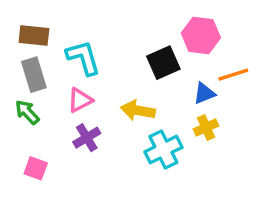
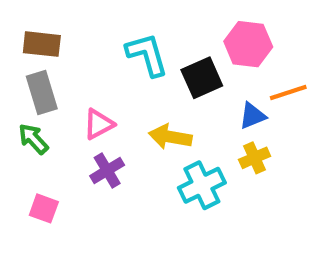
cyan L-shape: (83, 58) -> (147, 55), moved

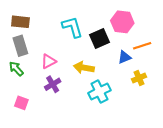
yellow cross: (255, 158) -> (139, 78), moved

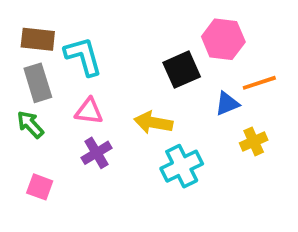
cyan L-shape: (72, 27) -> (83, 56), moved
pink triangle: (48, 61) -> (89, 111), turned 35

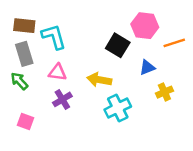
black square: (182, 70) -> (118, 45), turned -35
orange line: (259, 83) -> (174, 43), moved

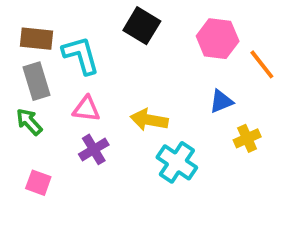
orange line: (174, 43) -> (262, 64), turned 70
black square: (118, 45) -> (142, 26), moved
cyan cross: (118, 108) -> (177, 162), turned -30

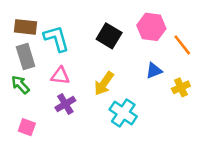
black square: (142, 26) -> (109, 36), moved
yellow arrow: (149, 120) -> (104, 83), turned -65
yellow cross: (247, 138) -> (181, 87), moved

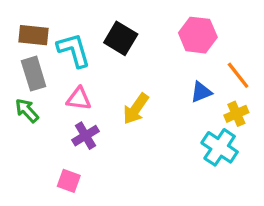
black square: (109, 36) -> (121, 38), moved
orange line: (182, 45) -> (238, 75), moved
cyan cross: (123, 113) -> (220, 147), moved
pink square: (27, 127) -> (69, 181), moved

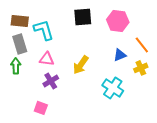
black square: (121, 38) -> (83, 17), moved, turned -36
green arrow: (27, 110) -> (16, 66), turned 42
cyan cross: (220, 147) -> (113, 88), moved

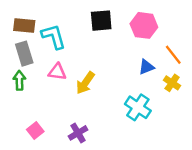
yellow arrow: (81, 65) -> (85, 83), moved
yellow cross: (141, 68) -> (172, 83), turned -32
purple cross: (51, 81) -> (78, 133), moved
pink square: (41, 108) -> (35, 131), moved, turned 32

